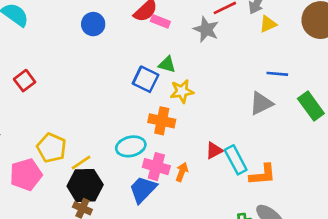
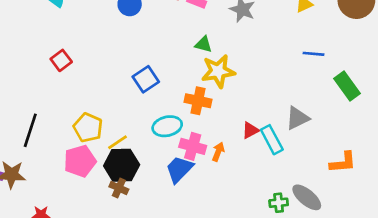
blue square: (146, 79) -> (146, 79), moved, turned 30
yellow star: (182, 91) -> (218, 71), size x1.4
gray triangle: (261, 103) -> (297, 118), moved
pink pentagon: (26, 175) -> (80, 161), moved
orange L-shape: (263, 175) -> (343, 162), moved

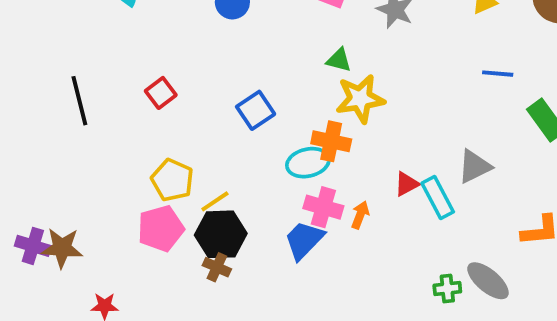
red square: (61, 60) -> (161, 93), moved
cyan ellipse: (167, 126) -> (308, 163), moved
black line: (30, 130) -> (79, 101), moved, turned -32

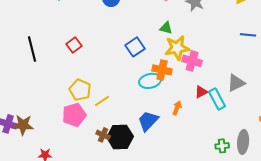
blue square: (256, 110) -> (135, 47), moved
pink cross: (323, 207) -> (192, 61), moved
black hexagon: (221, 234) -> (120, 137), moved
gray ellipse: (488, 281) -> (243, 142), turned 55

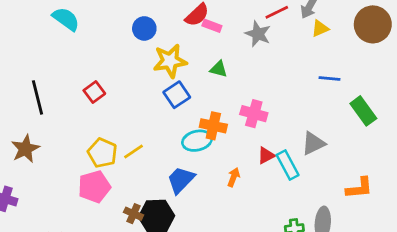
yellow star: (177, 48) -> (170, 61), moved
yellow line: (102, 101) -> (134, 151), moved
blue trapezoid: (148, 121) -> (181, 180), moved
brown star: (23, 125) -> (25, 149), moved, turned -30

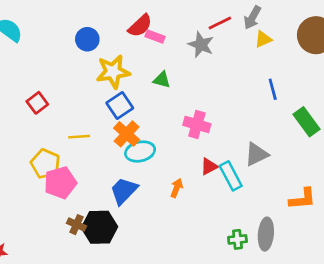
blue line: (330, 78) -> (273, 89), turned 70
orange cross: (213, 126) -> (127, 134), moved, turned 30
yellow line: (134, 151) -> (79, 137), moved, turned 30
pink pentagon: (94, 187) -> (60, 183), moved

